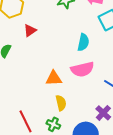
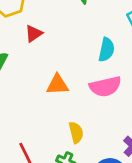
orange triangle: (54, 78) -> (57, 85), moved

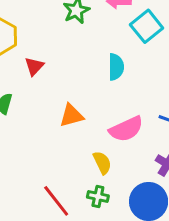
pink semicircle: (105, 87) -> (126, 129), moved

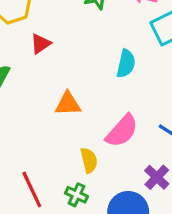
pink semicircle: (126, 129) -> (122, 131), turned -36

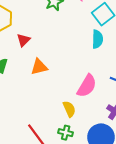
cyan semicircle: (126, 64) -> (97, 39), moved
orange triangle: (68, 104) -> (39, 67), moved

